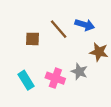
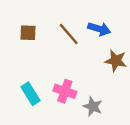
brown square: (33, 39) -> (28, 33), moved
gray star: (79, 72) -> (93, 106), moved

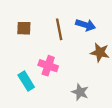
brown line: (69, 34) -> (59, 29), turned 30
pink cross: (65, 91) -> (48, 66), moved

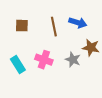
cyan rectangle: (26, 81) -> (18, 65), moved
gray star: (80, 92) -> (73, 60), moved

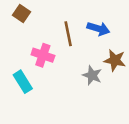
brown square: (22, 26) -> (21, 14), moved, turned 32
pink cross: (44, 60) -> (43, 55), moved

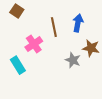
blue arrow: (98, 29) -> (78, 23), turned -96
pink cross: (43, 55) -> (34, 44), turned 36

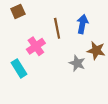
brown square: (17, 11) -> (18, 11), turned 32

